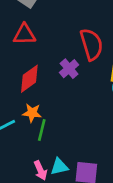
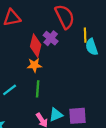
red diamond: (29, 79) -> (36, 46), moved, turned -30
orange star: (32, 113) -> (34, 65), moved

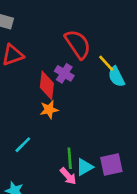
yellow line: (85, 35) -> (106, 63), turned -32
green line: (38, 89) -> (70, 158), moved

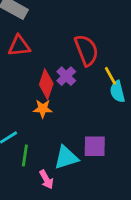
green line: (70, 158) -> (25, 155), moved
purple square: (111, 165) -> (95, 146), moved
cyan triangle: (85, 167) -> (66, 158), moved, size x1.4

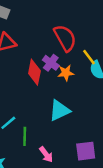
orange star: (43, 109) -> (66, 73), moved
purple square: (95, 146) -> (86, 151), moved
cyan triangle: (66, 158) -> (59, 110), moved

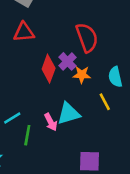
yellow line: (89, 57) -> (105, 102), moved
pink arrow: (46, 154) -> (51, 122), moved

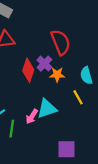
pink arrow: (51, 122) -> (32, 117), turned 64

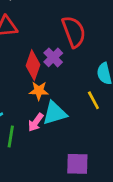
orange star: (57, 75) -> (39, 91), moved

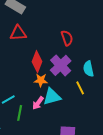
red semicircle: (74, 32) -> (67, 38), size x0.7
purple cross: (53, 57) -> (61, 65), moved, size x1.5

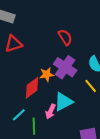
red diamond: (37, 62) -> (32, 88), moved, turned 45
orange star: (41, 80) -> (47, 74), moved

